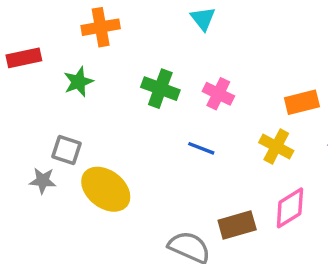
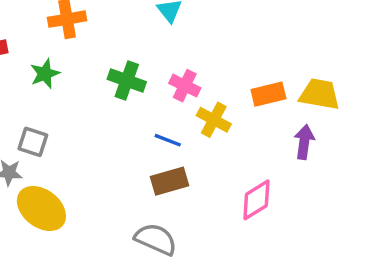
yellow cross: (276, 147) -> (214, 120), moved
yellow ellipse: (106, 189) -> (41, 208), moved
brown rectangle: (237, 225) -> (169, 181), moved

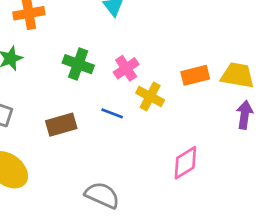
pink cross: (185, 86) -> (126, 68), turned 30
purple arrow: (304, 142) -> (245, 115), moved
brown rectangle: (169, 181) -> (61, 125), moved

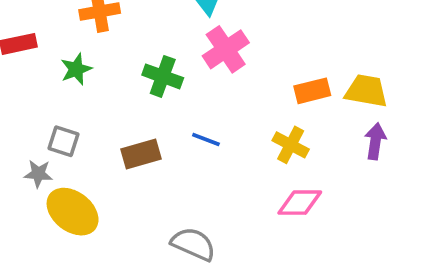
pink cross: (126, 68) -> (226, 49), moved, size x1.4
yellow cross: (150, 96) -> (291, 145), moved
pink diamond: (185, 163) -> (300, 203), turned 32

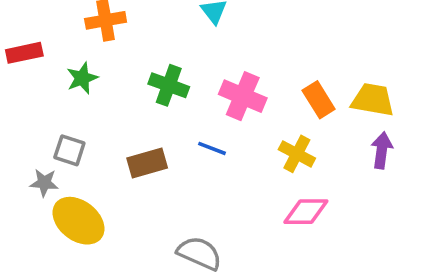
pink cross: (226, 49) -> (243, 96), moved, turned -33
orange rectangle: (312, 91) -> (319, 100), turned 72

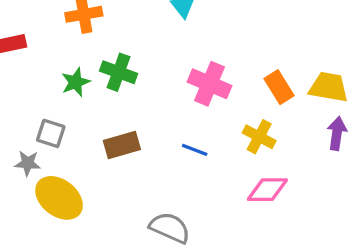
green star: (82, 78) -> (76, 82), moved
green cross: (169, 85) -> (119, 72), moved
blue line: (212, 148) -> (195, 150), moved

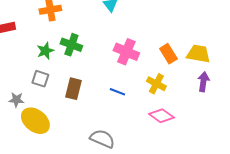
gray square: (51, 133) -> (40, 79), moved
brown rectangle: (122, 145) -> (73, 89), turned -60
pink diamond: (267, 190) -> (161, 116), turned 35

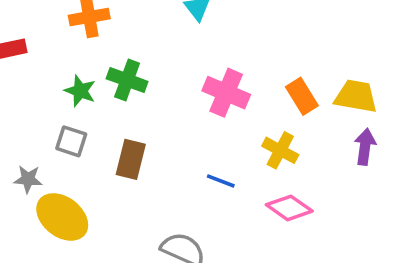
green star: (45, 51) -> (80, 91), turned -30
blue line: (117, 92) -> (221, 181), moved

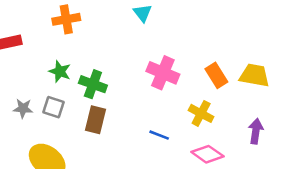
green cross: (127, 80) -> (93, 84), moved
purple arrow: (365, 147) -> (256, 131), moved
gray star: (28, 179) -> (23, 108), moved

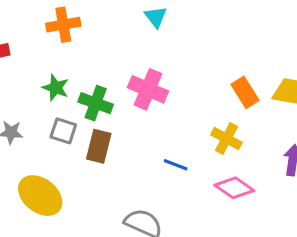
pink cross: (163, 73) -> (148, 89), moved
gray square: (54, 107) -> (63, 131), moved

